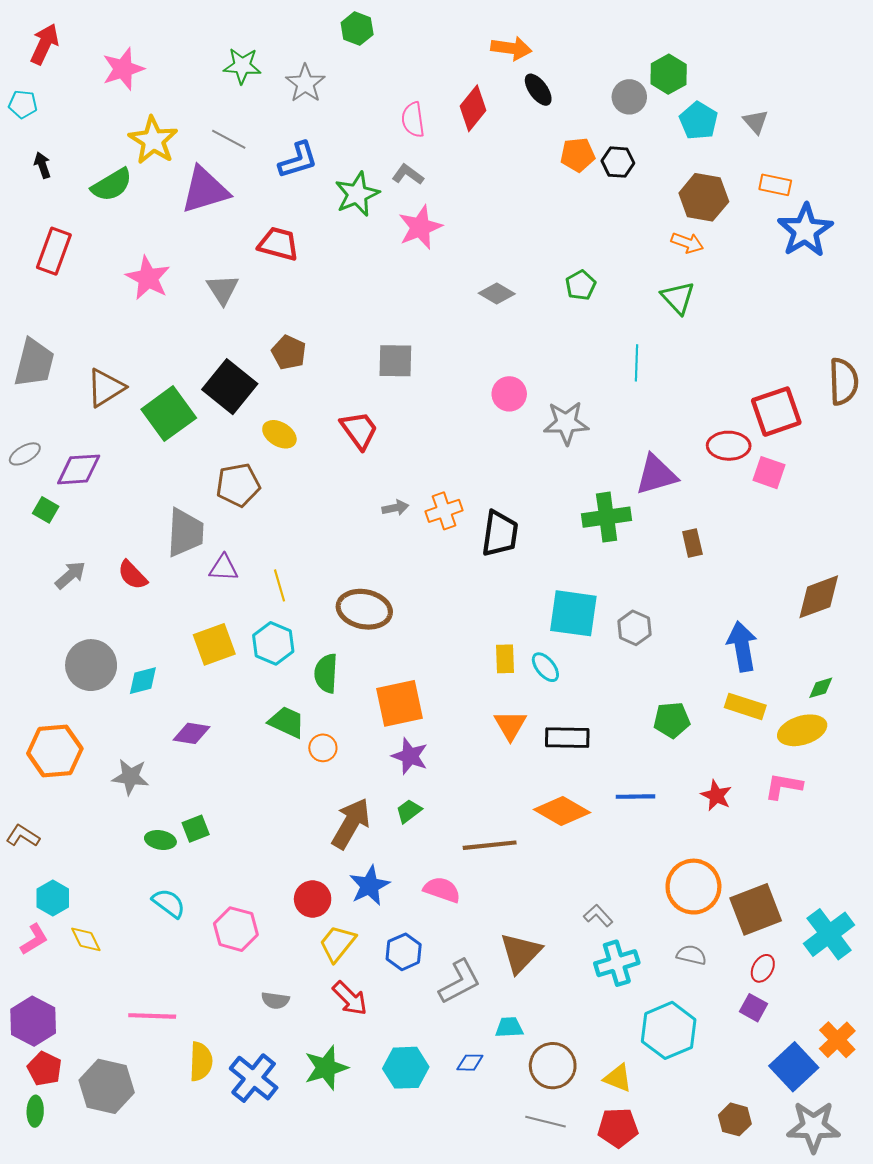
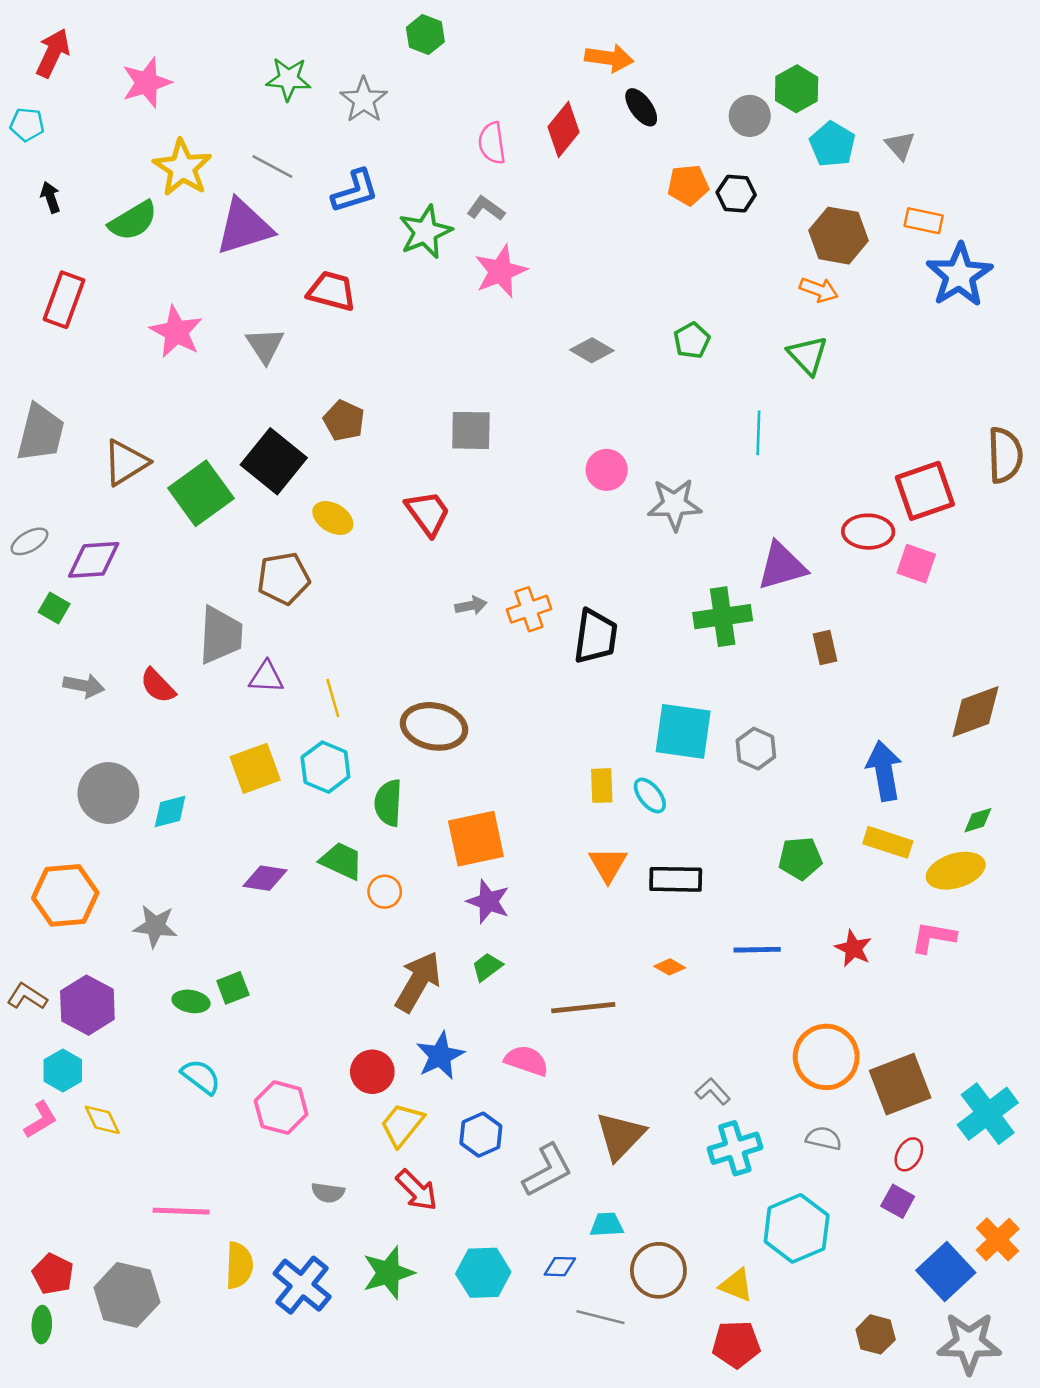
gray arrow: (70, 575) -> (84, 686), turned 52
purple diamond: (191, 733) -> (265, 878), moved
orange diamond: (562, 811) -> (670, 967), size x0.5
purple hexagon: (33, 1021) -> (87, 1005), moved
gray line: (545, 1122) -> (600, 1317), moved

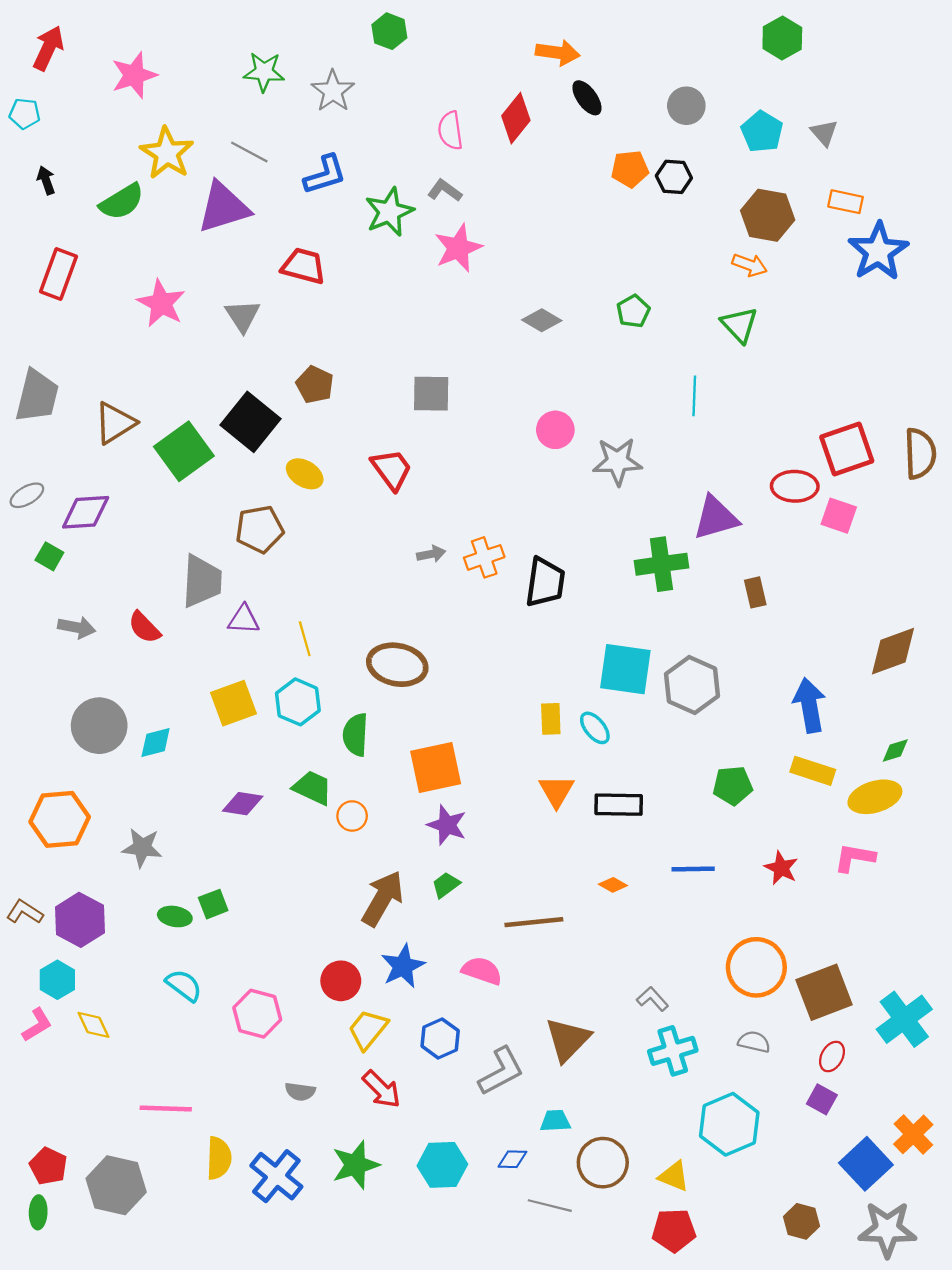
green hexagon: (797, 89) -> (782, 38), moved
brown semicircle: (1005, 455) -> (920, 454), moved
gray hexagon: (756, 749) -> (692, 685), size x1.5

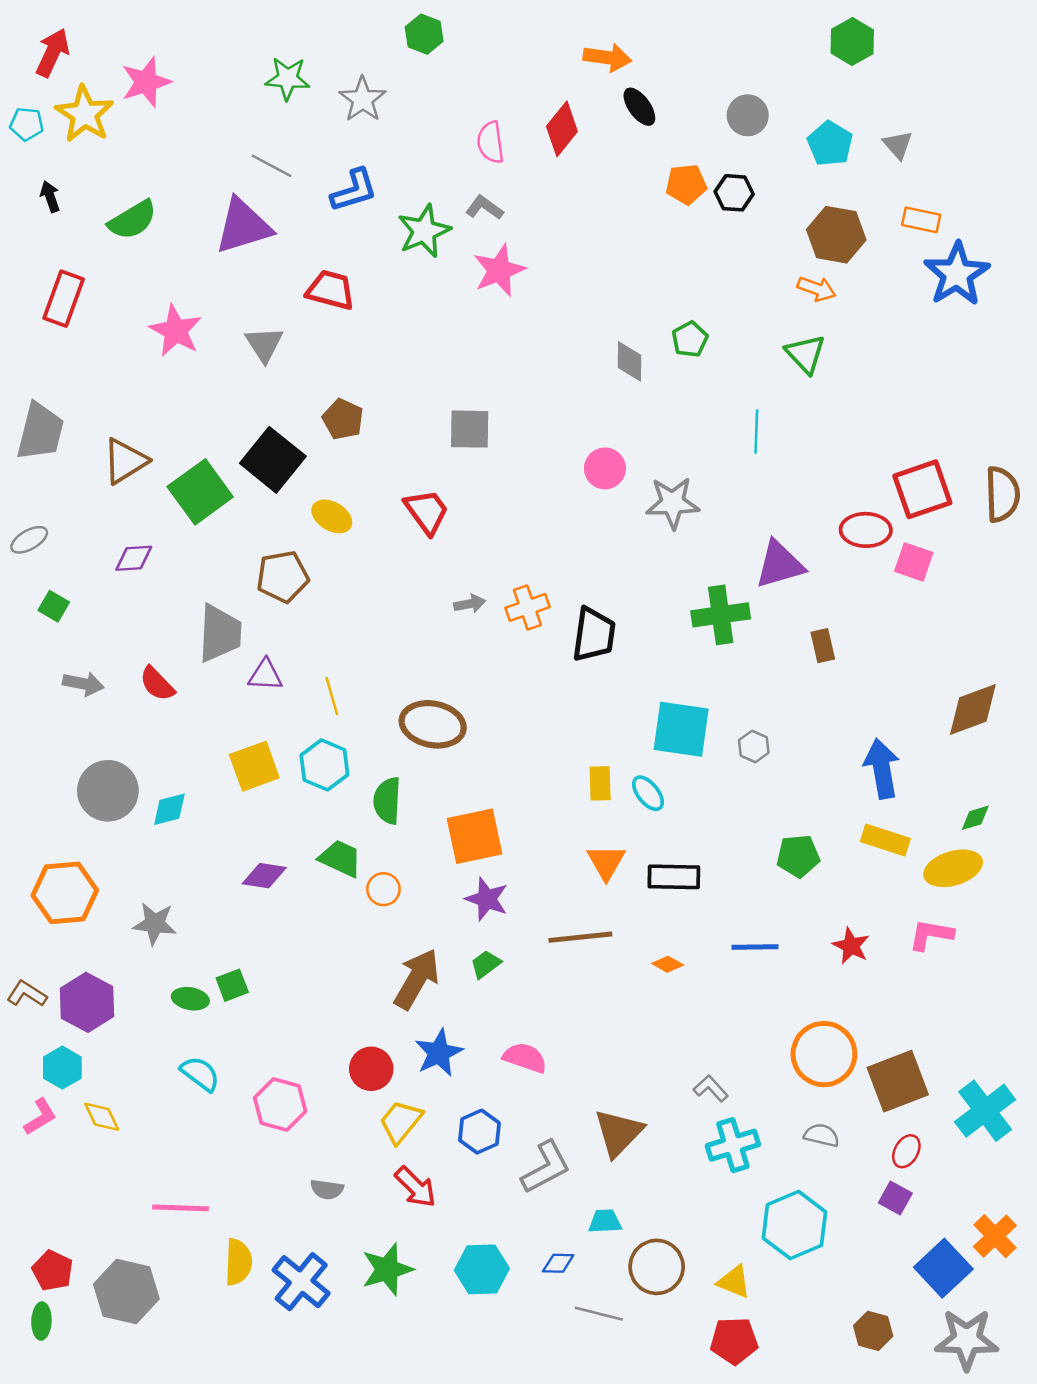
yellow star: (167, 153) -> (85, 114), moved
gray diamond: (542, 320) -> (630, 361), moved, turned 60
purple diamond: (86, 512) -> (134, 558), moved, size x0.7
gray hexagon: (692, 685) -> (754, 746), size x0.5
brown line: (534, 922) -> (580, 937), moved

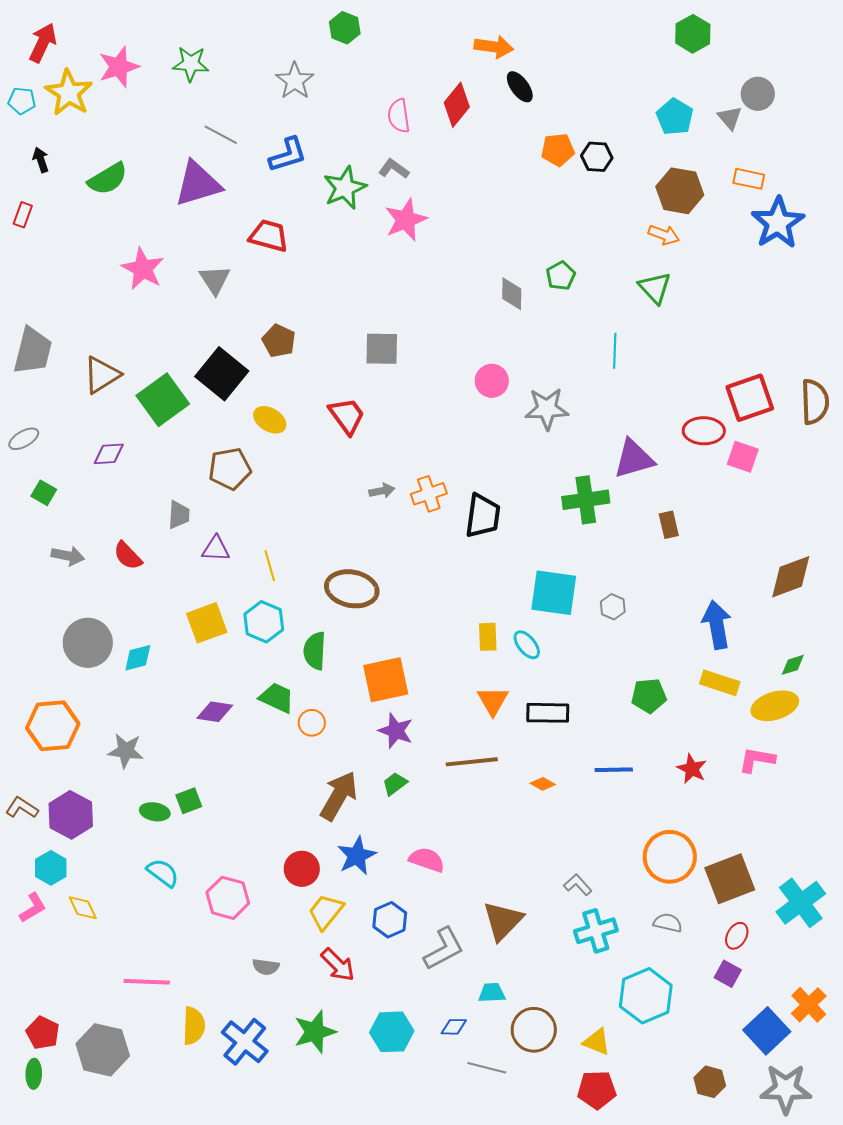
green star: (288, 78) -> (191, 64), moved
gray circle: (748, 115) -> (758, 94), moved
red rectangle: (64, 299) -> (23, 215), moved, size x0.6
gray trapezoid: (220, 633) -> (179, 515), size x0.6

